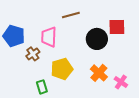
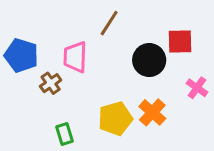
brown line: (71, 15) -> (109, 23), turned -42
yellow pentagon: (62, 69) -> (115, 119), moved
pink cross: (121, 82) -> (197, 88), moved

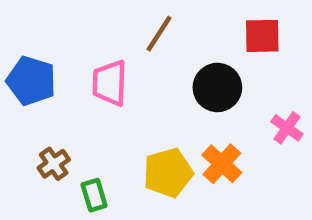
red square: (180, 42) -> (262, 36), moved
brown cross: (51, 83) -> (54, 164), moved

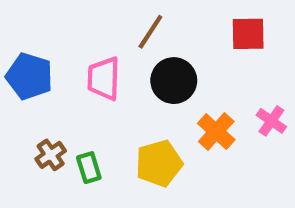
black circle: (217, 87) -> (174, 81), moved
orange cross: (222, 164) -> (216, 132), moved
green rectangle: (94, 195) -> (89, 168), moved

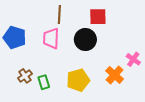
brown line: (150, 32) -> (59, 15), moved, turned -30
red square: (248, 34) -> (98, 17), moved
orange cross: (216, 132) -> (115, 75), moved

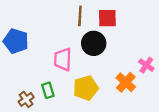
brown line: (59, 15) -> (80, 16), moved
pink trapezoid: (51, 38) -> (63, 59), moved
brown cross: (25, 76) -> (26, 99), moved

